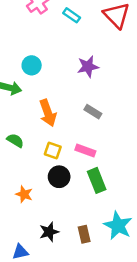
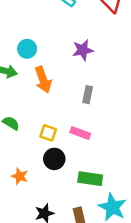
gray rectangle: (93, 112) -> (88, 95), turned 70
orange arrow: (48, 113) -> (43, 80), moved
green rectangle: (97, 180) -> (90, 179), moved, turned -60

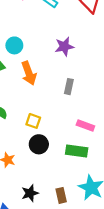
pink rectangle: (80, 133) -> (85, 125), moved
green rectangle: (90, 179) -> (77, 151), moved

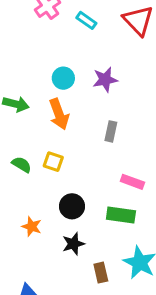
cyan circle: (14, 45) -> (63, 78), moved
yellow square: (33, 121) -> (53, 162), moved
black star: (30, 193) -> (73, 244), moved

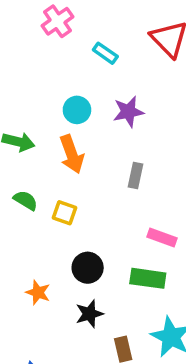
cyan rectangle: (86, 20) -> (105, 53), moved
green semicircle: (22, 165) -> (26, 200), moved

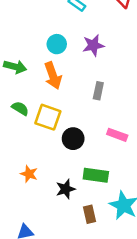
yellow square: (65, 213) -> (48, 117), size x1.5
black circle: (88, 268) -> (73, 139), moved
green rectangle: (148, 278) -> (96, 175), moved

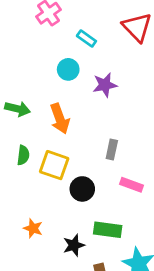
cyan circle: (57, 44) -> (68, 69), moved
gray rectangle: (98, 91) -> (112, 150), moved
green semicircle: (20, 108) -> (23, 155), turned 66

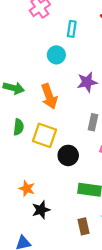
cyan rectangle: (86, 38) -> (72, 29), turned 63
purple star: (105, 85) -> (87, 82), moved
black star: (74, 245) -> (41, 210), moved

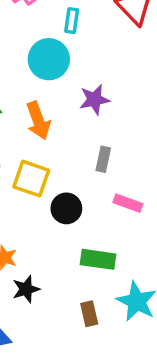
cyan circle: (56, 55) -> (49, 59), size x1.5

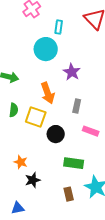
purple star: (94, 100) -> (72, 72), turned -30
orange arrow: (38, 121) -> (48, 93), moved

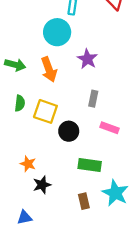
orange arrow: (48, 93) -> (49, 69), moved

